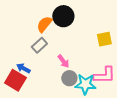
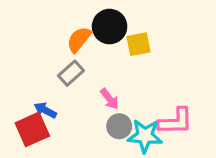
yellow square: (104, 39) -> (138, 44), moved
red square: (15, 80) -> (32, 129), turned 35

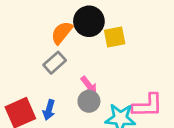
blue arrow: (45, 110) -> (49, 110), moved, turned -102
gray circle: (119, 126) -> (89, 101), moved

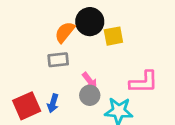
gray rectangle: (55, 63) -> (58, 60), turned 36
pink L-shape: (147, 106) -> (144, 82), moved

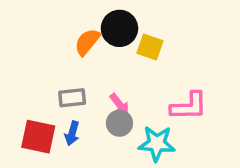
yellow square: (113, 36) -> (150, 47), turned 30
gray rectangle: (58, 60) -> (72, 98), moved
red square: (27, 106) -> (38, 137), turned 36

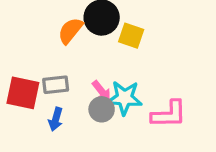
pink L-shape: (189, 106) -> (169, 114), moved
red square: (38, 137) -> (23, 93), moved
cyan star: (157, 143) -> (125, 98), moved

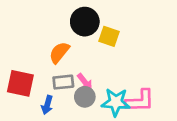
orange semicircle: (70, 31) -> (59, 52), moved
gray rectangle: (56, 85) -> (63, 82), moved
cyan star: (125, 98) -> (116, 102), moved

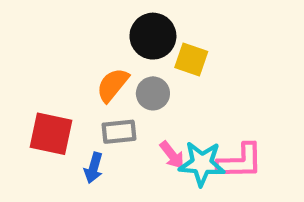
pink arrow: (85, 82) -> (172, 155), moved
gray circle: (85, 97) -> (153, 93), moved

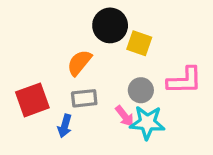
gray circle: (153, 93) -> (141, 90), moved
red square: (51, 134) -> (32, 100), turned -32
pink L-shape: (240, 161) -> (185, 80), moved

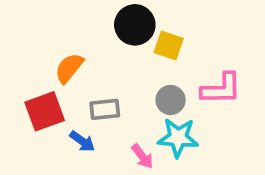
orange semicircle: (79, 63) -> (69, 68), moved
pink arrow: (125, 116) -> (142, 156), moved
blue arrow: (65, 126) -> (82, 141), turned -70

